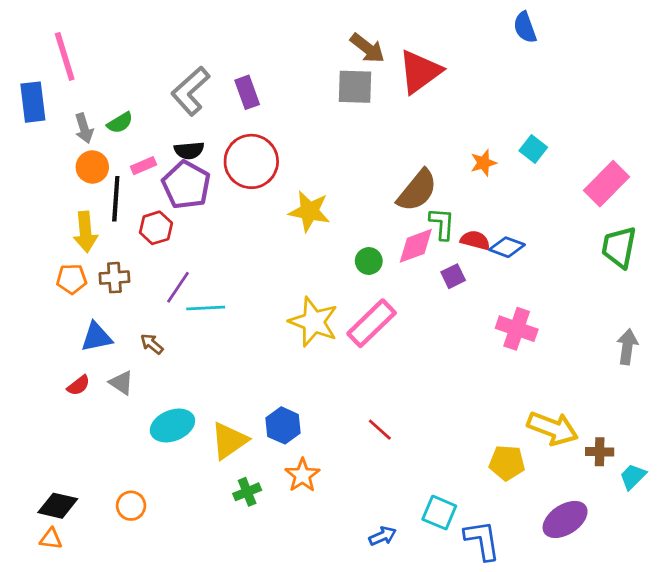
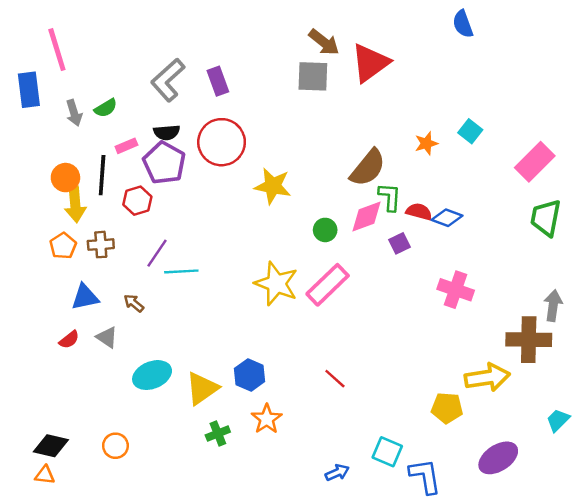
orange circle: (92, 167) -> (65, 178), moved
orange pentagon: (72, 279) -> (63, 246), turned -30
yellow arrow: (553, 428) -> (487, 377), turned -30
brown cross: (600, 452) -> (529, 340), moved, size x1.8

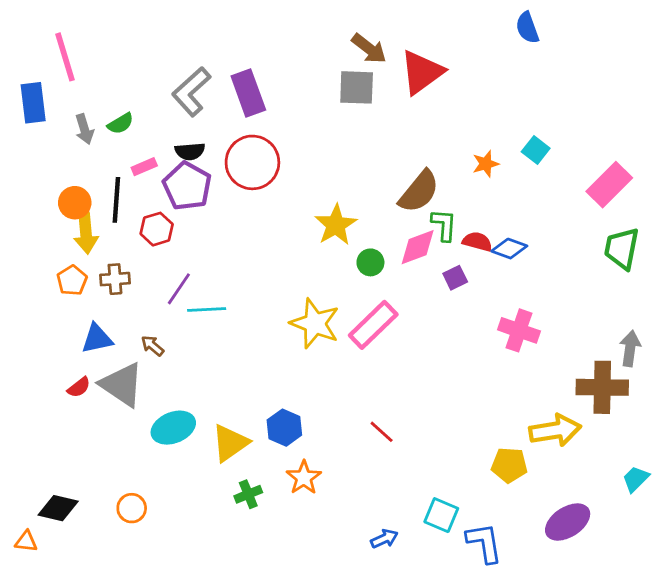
purple rectangle: (218, 81) -> (248, 93), size x1.4
yellow star: (273, 186) -> (336, 225), moved, turned 30
gray triangle: (107, 337) -> (122, 385), size x1.8
orange triangle: (45, 475) -> (26, 541), moved

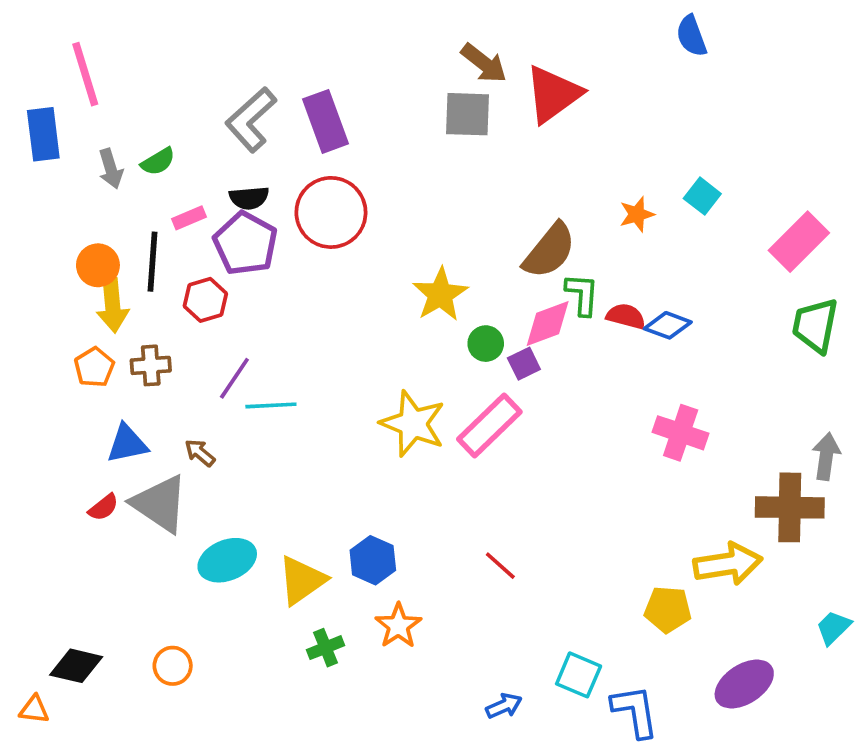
purple square: (455, 278) -> (524, 364), moved

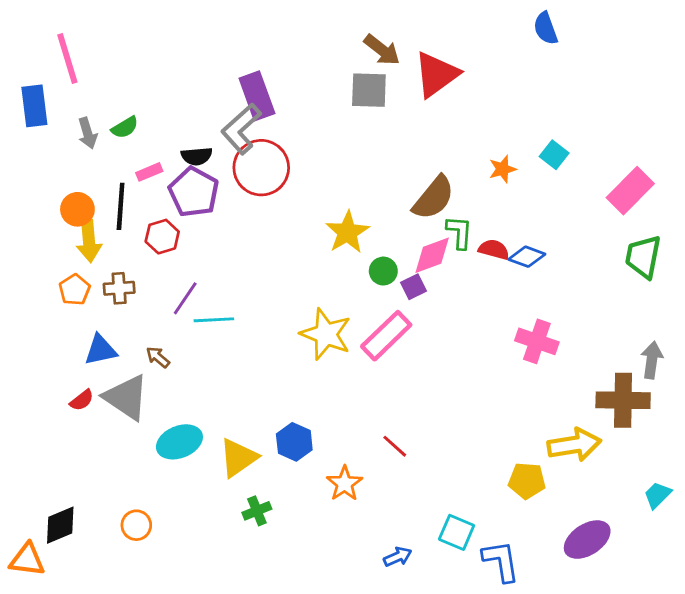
gray L-shape: (251, 120) -> (241, 129), moved
orange star: (398, 626) -> (345, 484), moved
black diamond: (76, 666) -> (60, 525), turned -36
orange triangle: (34, 709) -> (27, 560), size x1.5

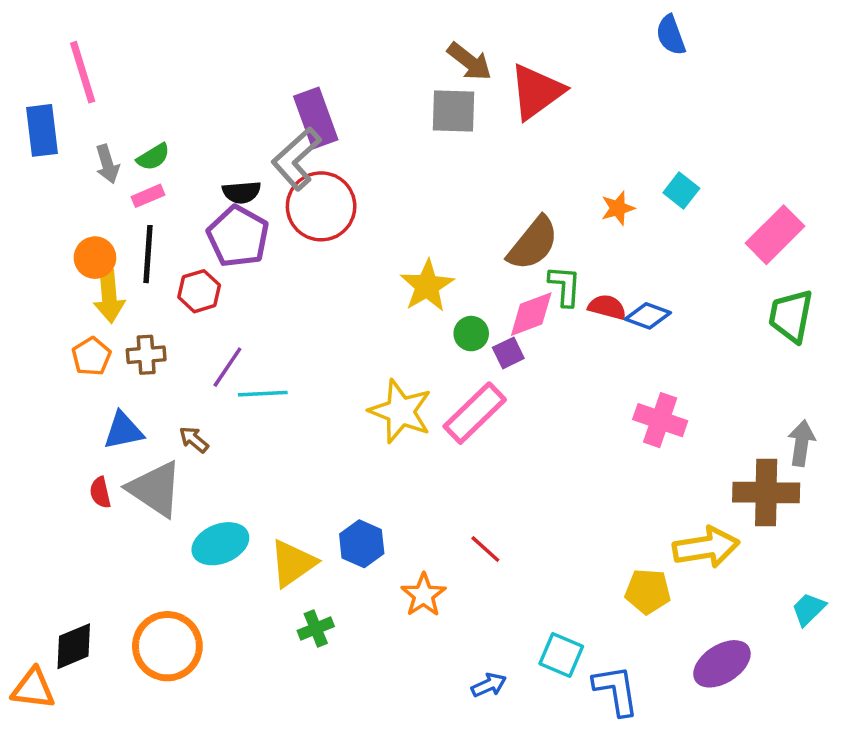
pink rectangle: (149, 172) -> (148, 196), moved
red semicircle: (82, 400) -> (100, 493), turned 115
orange circle: (136, 525) -> (167, 646), size x1.8

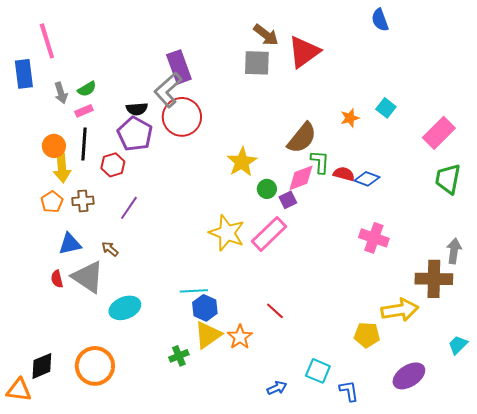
cyan line: (263, 394) -> (194, 291), moved
yellow triangle: (293, 563) -> (208, 335), moved
blue L-shape: (616, 690) -> (349, 391), size x0.7

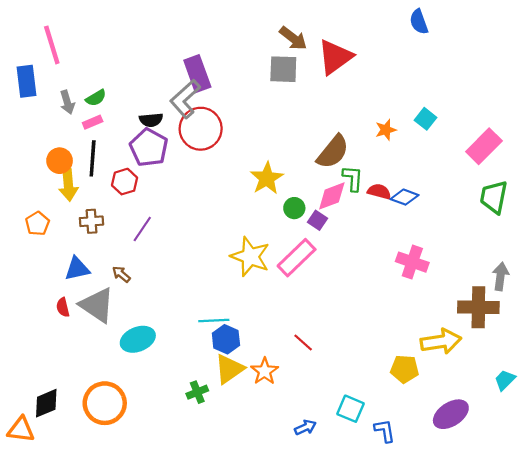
purple square: (288, 200) -> (317, 220), turned -30
orange pentagon: (52, 202) -> (37, 223), moved

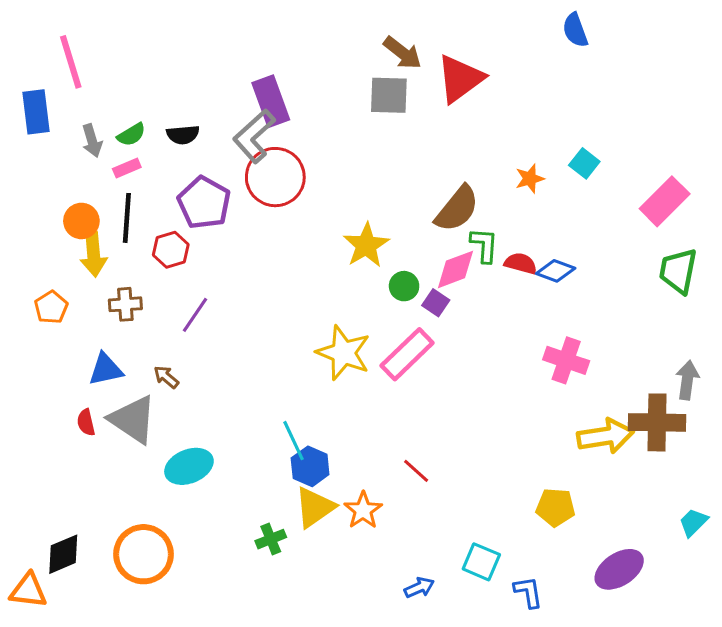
black semicircle: (151, 120) -> (183, 135), moved
cyan line: (214, 320) -> (293, 441), turned 68
yellow arrow: (441, 341) -> (605, 436), moved

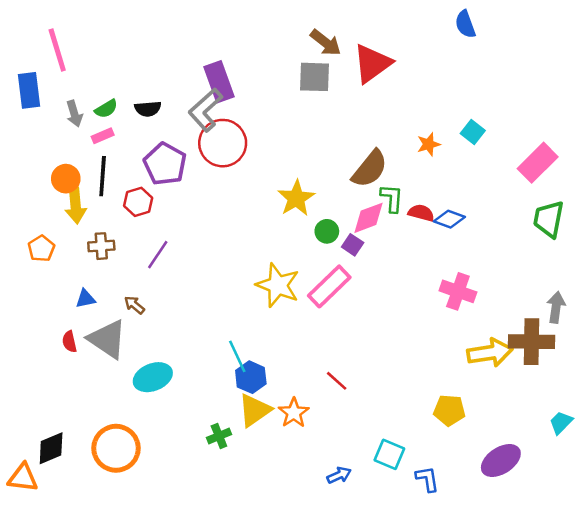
blue triangle: (106, 369) -> (85, 299), size x0.7

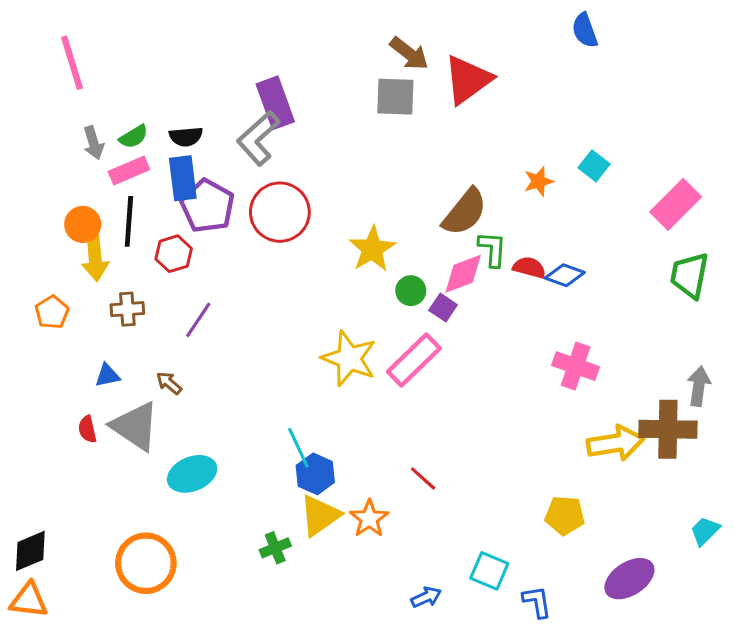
blue rectangle: (29, 90) -> (183, 178), moved
pink rectangle: (103, 136) -> (129, 171), size x1.4
red circle: (223, 143) -> (280, 212), moved
black diamond: (51, 448) -> (30, 551), moved

